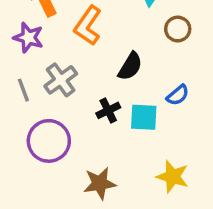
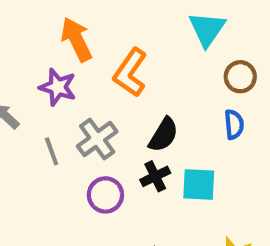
black semicircle: (130, 66) -> (164, 135), moved
blue semicircle: (178, 95) -> (234, 124), moved, turned -55
purple circle: (49, 141) -> (105, 195), moved, size x0.7

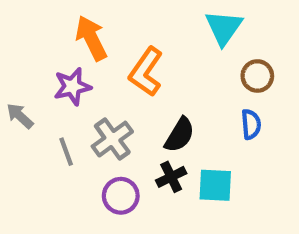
purple star: (58, 87) -> (72, 86), turned -30

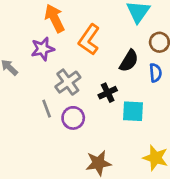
black semicircle: (180, 135) -> (129, 61), moved
gray line: (66, 152) -> (47, 109), moved
black cross: (171, 177) -> (108, 93), moved

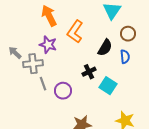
purple star: (43, 49) -> (48, 45), moved, turned 30
gray cross: (68, 82) -> (33, 64), moved, turned 30
cyan square: (133, 111) -> (108, 86), turned 30

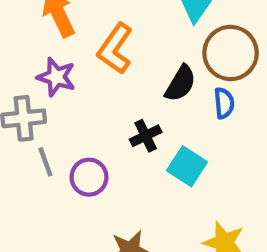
brown circle: (128, 34) -> (231, 53), size x1.6

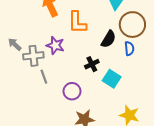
orange L-shape: (115, 49) -> (77, 22), turned -35
purple star: (56, 77) -> (55, 45), moved
purple circle: (89, 177) -> (72, 91), moved

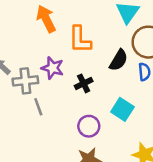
black cross: (92, 64) -> (84, 83), moved
purple circle: (72, 91) -> (89, 126), moved

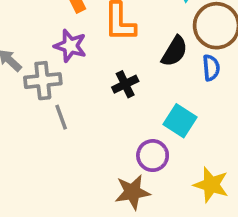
purple star: (53, 68) -> (70, 46), moved
purple circle: (89, 126) -> (153, 156), moved

